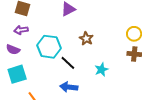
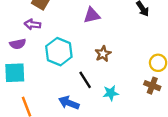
purple semicircle: (13, 50) -> (18, 44), turned -48
black line: (68, 63) -> (85, 80), moved

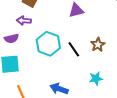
brown star: (103, 54) -> (98, 45), moved
black line: (85, 80) -> (74, 49), moved

